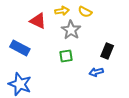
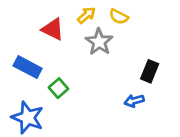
yellow arrow: (62, 11) -> (86, 15), turned -32
green square: (66, 56) -> (58, 88), moved, turned -32

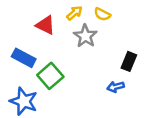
green square: (58, 88) -> (50, 76), size x1.5

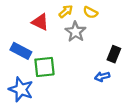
green square: (50, 76) -> (44, 67), turned 35

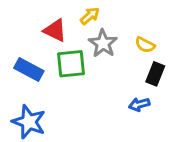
yellow semicircle: (90, 12) -> (145, 45), moved
green square: (44, 67) -> (71, 64), moved

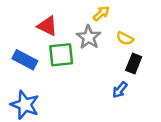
yellow arrow: (90, 16) -> (101, 13), moved
blue arrow: (139, 104) -> (120, 90), turned -36

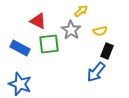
yellow semicircle: (125, 38) -> (100, 31), turned -40
blue arrow: (120, 90) -> (96, 72), size x1.5

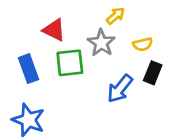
blue rectangle: (20, 48) -> (28, 69), turned 42
blue arrow: (96, 72) -> (120, 89), moved

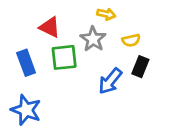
yellow arrow: (116, 16) -> (106, 14), turned 54

